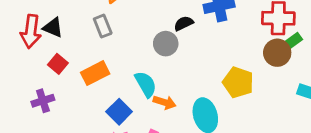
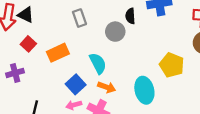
black semicircle: (184, 23) -> (130, 16), turned -70
gray rectangle: (103, 26) -> (79, 18), moved
orange arrow: (165, 102) -> (107, 87), moved

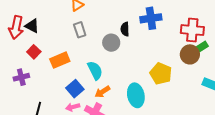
orange arrow: (107, 87) -> (102, 92), turned 126

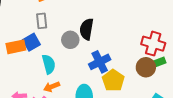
blue cross: (151, 18) -> (100, 62), moved, turned -30
black semicircle: (125, 29) -> (87, 29), size x1.5
blue square: (75, 89) -> (31, 42), moved

